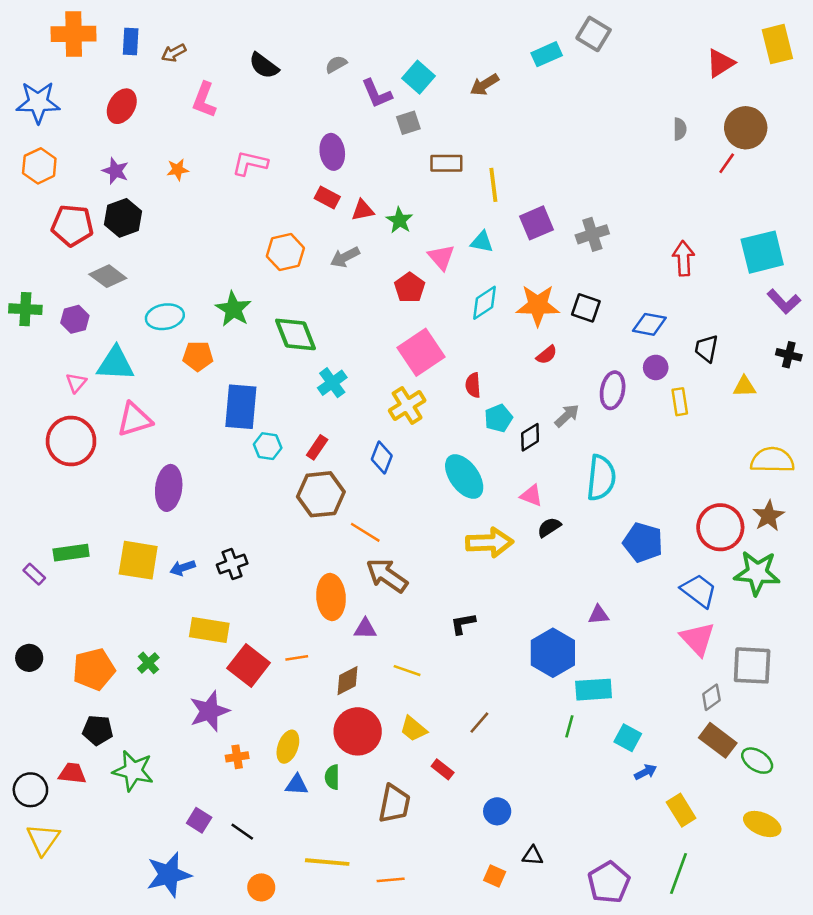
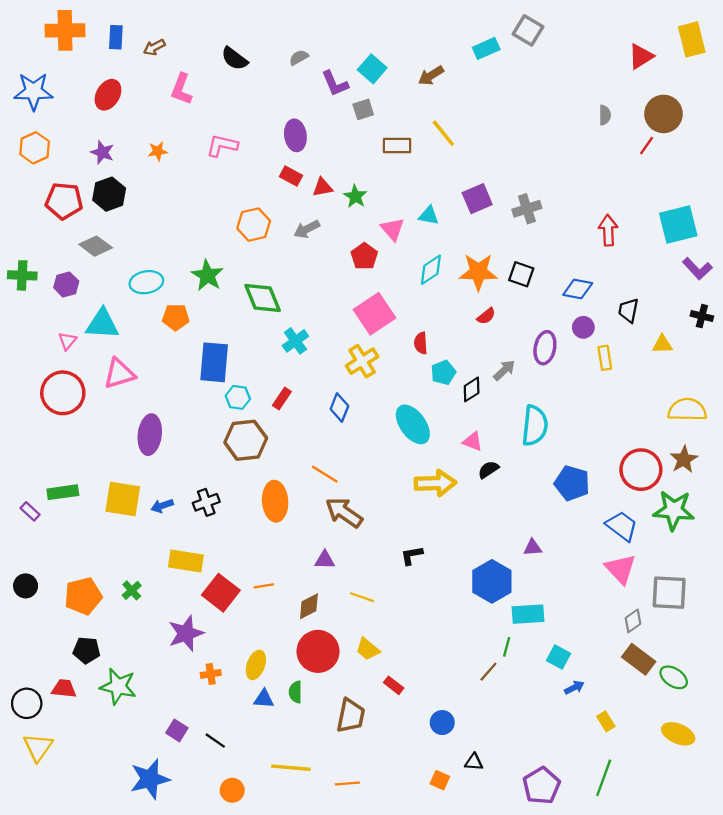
yellow line: (493, 185) -> (443, 133), moved, turned -32
brown hexagon: (321, 494) -> (246, 440), moved
orange ellipse: (331, 597) -> (275, 501), moved
brown line: (479, 723) -> (488, 672), moved
yellow rectangle: (681, 810) -> (606, 721), size x0.7

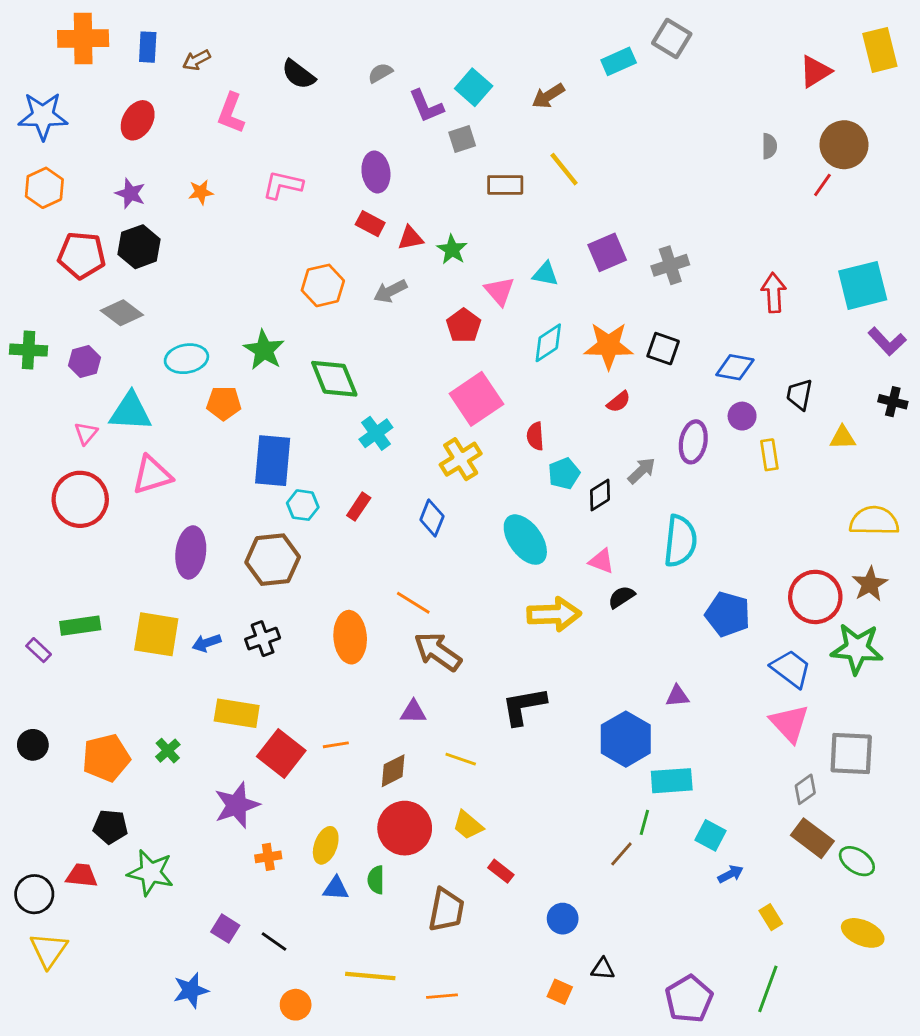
brown hexagon: (246, 440) -> (273, 560), moved
black L-shape: (412, 555) -> (524, 706), size x1.6
blue star: (150, 779) -> (191, 990), size x0.7

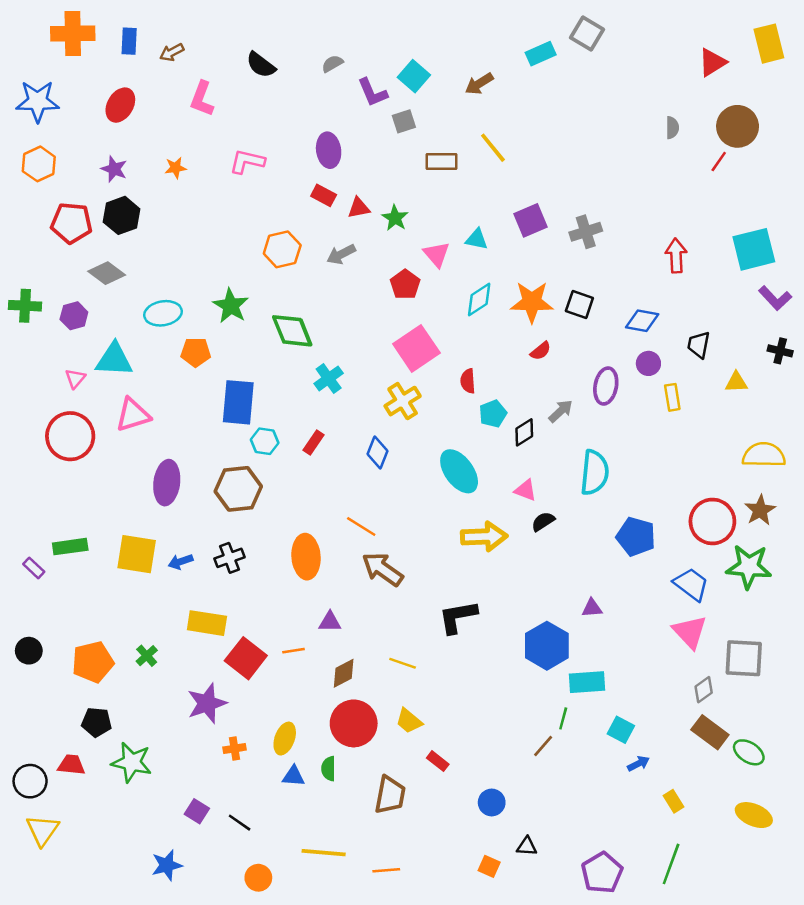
purple triangle: (413, 712) -> (330, 622), moved

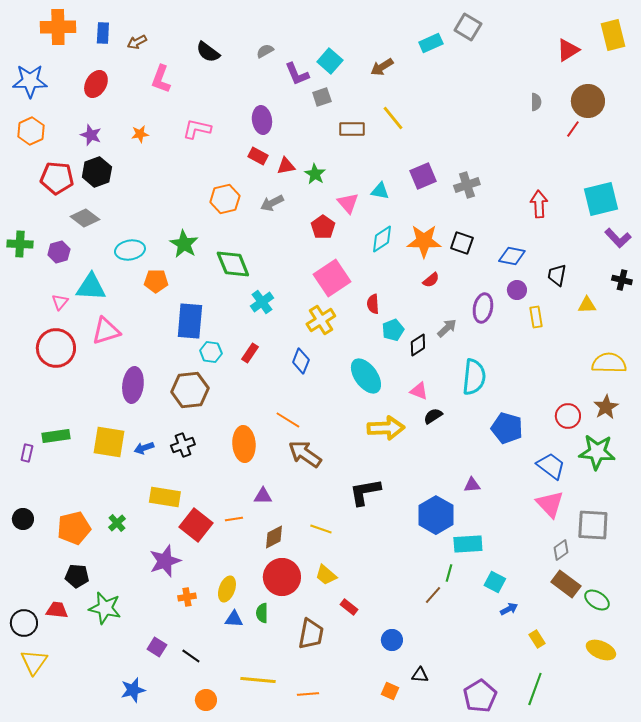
red circle: (712, 521) -> (568, 416), size x0.7
purple rectangle: (34, 568) -> (27, 453), turned 60

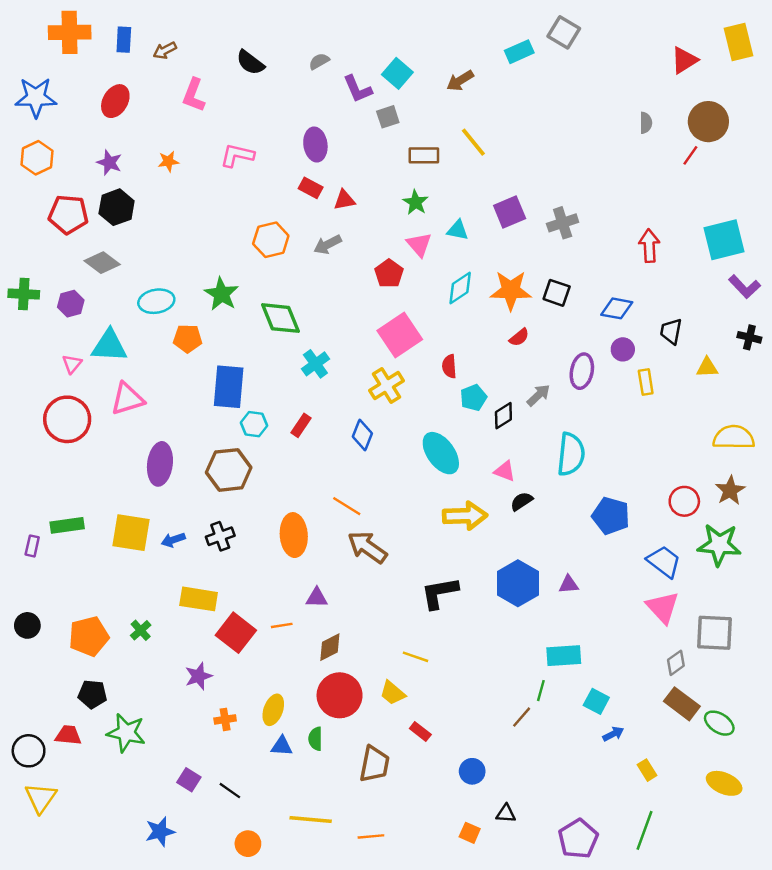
green star: (315, 174) -> (415, 202), moved
blue hexagon: (436, 515) -> (518, 583), moved
yellow line: (321, 529) -> (415, 657), moved
purple star: (165, 561) -> (199, 676), size x0.7

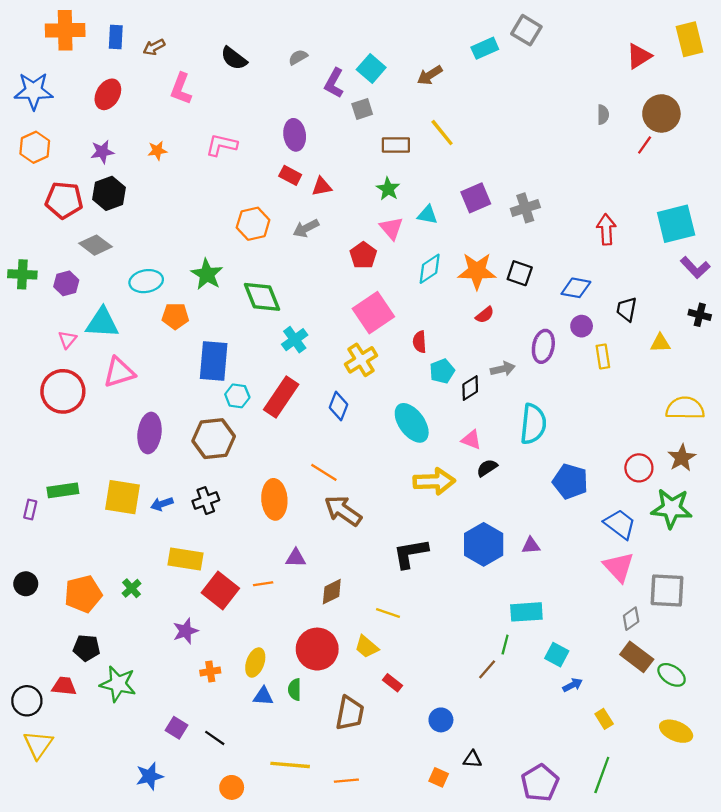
purple L-shape: (358, 89) -> (334, 83), turned 52
purple star: (109, 163) -> (102, 152), turned -30
gray arrow: (538, 395) -> (503, 369), turned 30
red rectangle: (301, 425) -> (281, 397), size x1.8
brown diamond: (330, 647) -> (332, 592), moved

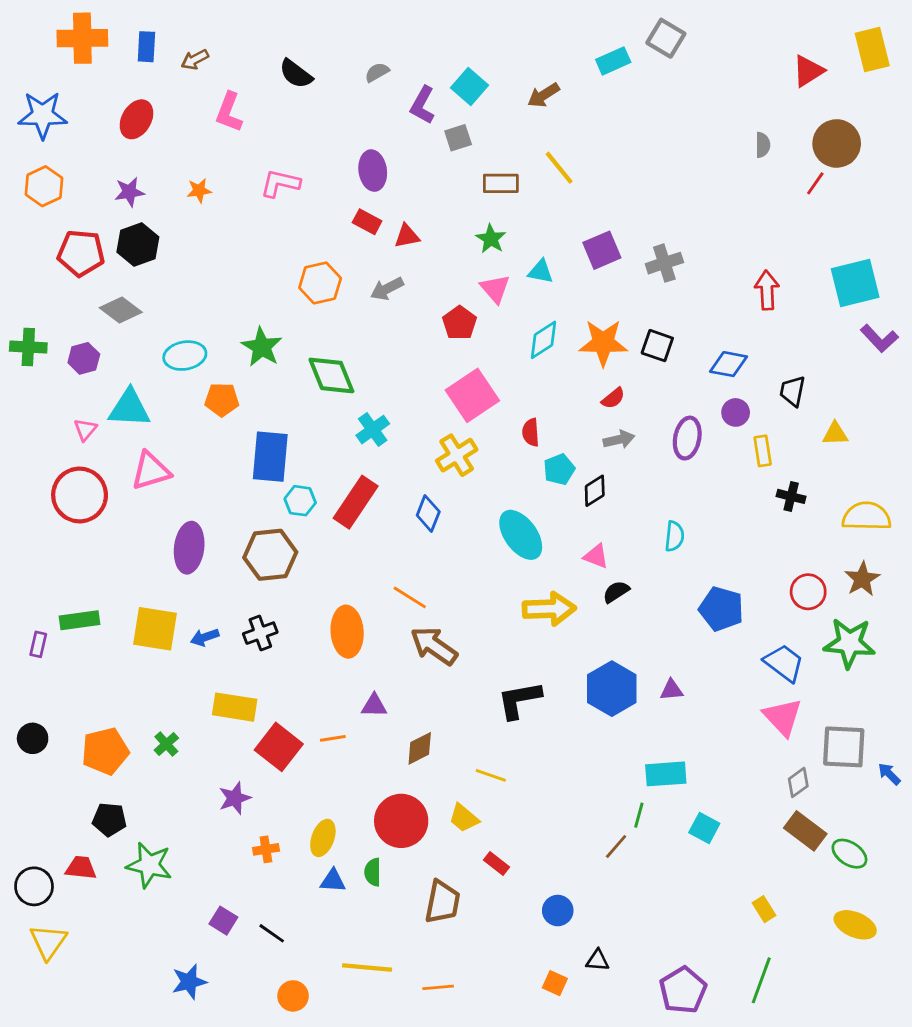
black cross: (700, 315) -> (791, 496), moved
gray arrow: (503, 369) -> (619, 439), moved
cyan semicircle: (533, 424) -> (674, 536), size x0.6
blue arrow: (573, 685) -> (889, 774), moved, turned -108

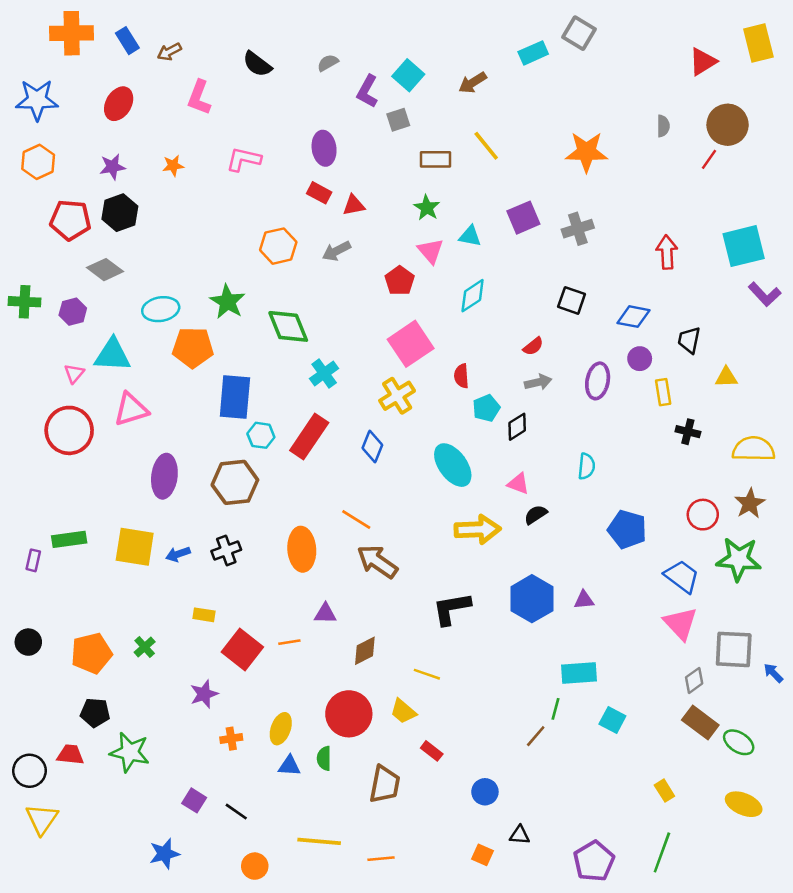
blue rectangle: (146, 47) -> (127, 41), turned -35
orange star: (603, 343) -> (586, 152), moved
orange pentagon: (222, 400) -> (193, 347), size x1.4
yellow rectangle: (235, 707) -> (204, 615), size x0.6

